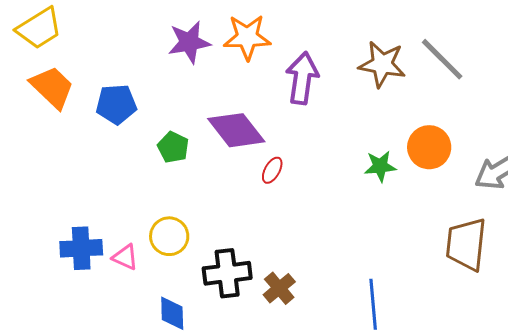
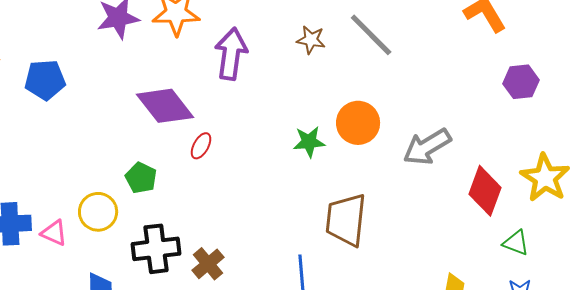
brown star: (382, 64) -> (311, 40), size x0.6
green pentagon: (173, 147) -> (141, 178), moved
brown trapezoid: (466, 244) -> (346, 220), moved

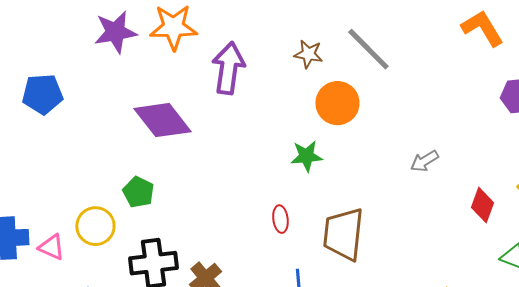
orange circle: (358, 123) -> (337, 103), moved
red ellipse: (201, 146) -> (280, 219), moved, turned -36
gray arrow: (427, 147) -> (424, 161), size x0.6
red diamond: (485, 191) -> (482, 205), size x0.7

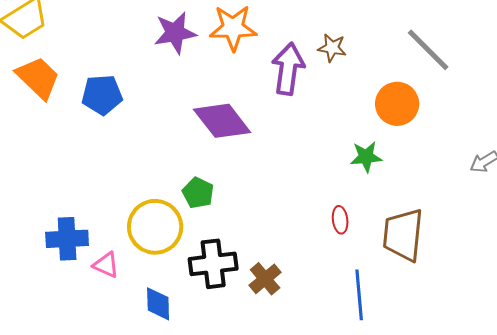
brown star: (308, 54) -> (332, 48), moved
yellow circle: (95, 226) -> (155, 227), size x1.4
pink triangle: (51, 247) -> (106, 265), moved

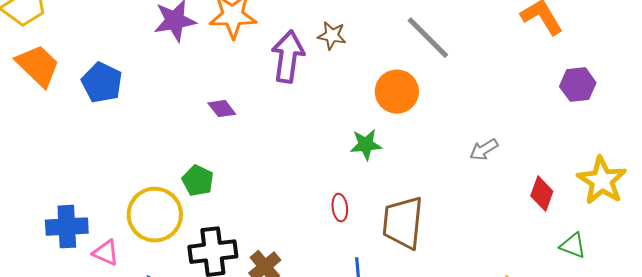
blue pentagon: (102, 95) -> (102, 83), turned 30
purple diamond: (222, 121) -> (222, 109), size x0.5

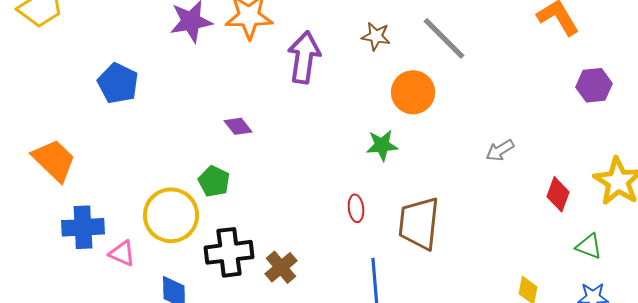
brown star: (332, 36) -> (376, 36), moved
orange trapezoid: (38, 66) -> (54, 160), moved
purple diamond: (222, 109) -> (238, 126), moved

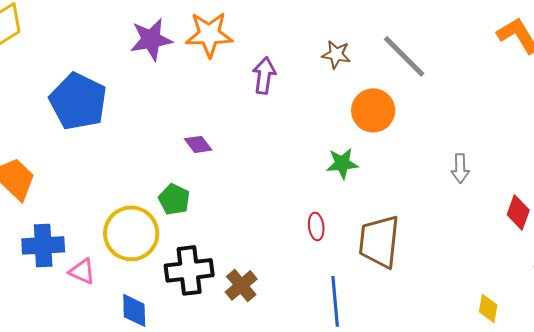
purple arrow: (304, 57) -> (264, 75), size x0.7
blue pentagon: (118, 83) -> (78, 101), size x1.4
gray arrow: (500, 150) -> (460, 168), turned -60

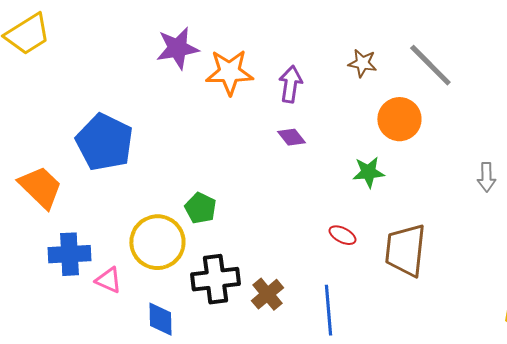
orange star: (209, 34) -> (229, 72), moved
blue pentagon: (78, 101) -> (104, 142), moved
purple diamond: (198, 144) -> (291, 137), moved
red ellipse: (316, 226) -> (342, 235), turned -56
blue line: (335, 301) -> (328, 310), moved

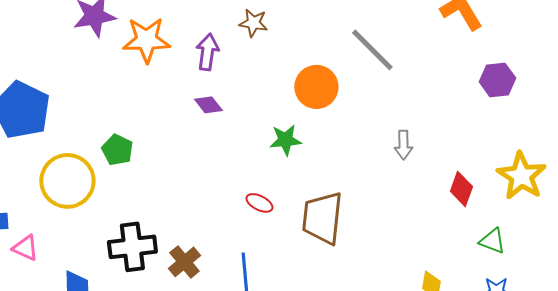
brown star: (362, 63) -> (253, 23), moved
gray line: (430, 65) -> (372, 50), moved
green pentagon: (200, 208) -> (117, 150), moved
yellow circle: (157, 242) -> (67, 181), moved

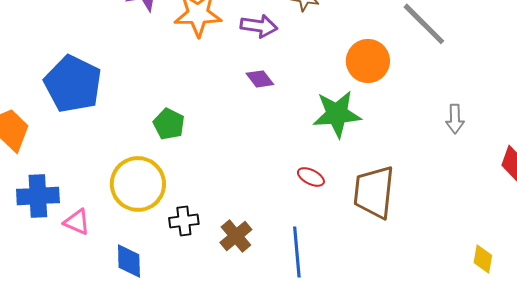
purple arrow: (207, 52) -> (259, 26), turned 90
green star: (285, 140) -> (337, 114), size x1.5
yellow circle: (67, 181) -> (138, 184), moved
black cross: (132, 247) -> (184, 221), size x0.6

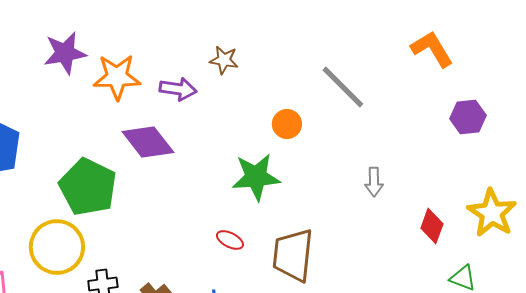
orange circle: (368, 61) -> (287, 124), size x0.7
purple diamond: (260, 79) -> (148, 142), moved, size x1.8
green pentagon: (169, 124) -> (88, 187), size x1.8

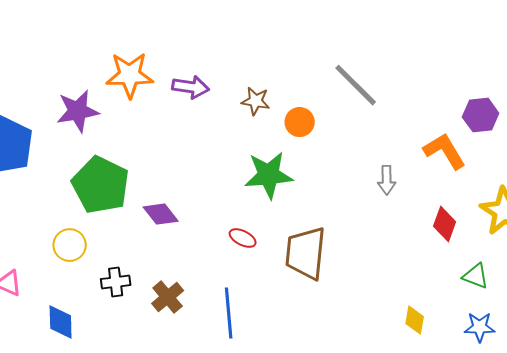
orange L-shape: (432, 49) -> (445, 151), moved
purple star: (65, 53) -> (78, 111), moved
brown star: (224, 60) -> (256, 101), moved
purple diamond: (148, 142) -> (161, 214), moved, size x0.7
yellow circle: (57, 247) -> (70, 245), size x0.6

